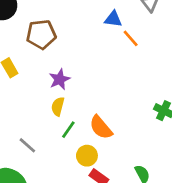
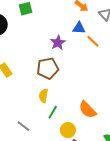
brown pentagon: (41, 34) -> (48, 68), moved
purple star: (60, 79) -> (58, 43), moved
orange semicircle: (101, 127) -> (88, 110), moved

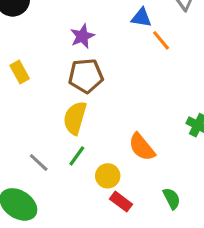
purple star: (58, 43) -> (82, 36), moved
yellow semicircle: (43, 96) -> (75, 118), size x1.5
green line: (53, 112) -> (77, 156), moved

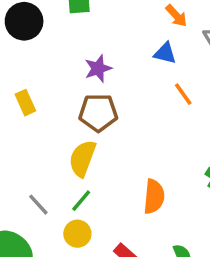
orange line: (161, 40) -> (183, 94), moved
orange semicircle: (142, 147) -> (154, 197), turned -140
yellow circle: (108, 176) -> (77, 234), moved

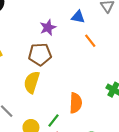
purple star: (98, 68) -> (48, 27), moved
green line: (81, 201) -> (53, 120), moved

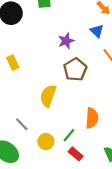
blue triangle: (78, 17) -> (97, 31), turned 32
brown pentagon: (40, 54) -> (75, 69), moved, turned -30

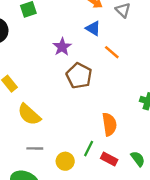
yellow semicircle: (48, 96) -> (29, 115), moved, turned -55
gray line: (22, 124) -> (35, 148), turned -32
red rectangle: (76, 154) -> (109, 159), moved

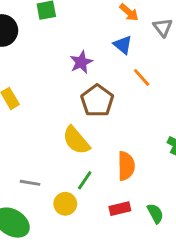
yellow semicircle: (29, 115) -> (76, 140), moved
green line: (89, 149) -> (85, 180), moved
red rectangle: (109, 159) -> (120, 209), turned -49

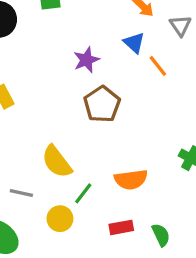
orange line: (142, 77) -> (158, 66), moved
yellow semicircle: (76, 140) -> (57, 162), moved
orange semicircle: (126, 166) -> (131, 180), turned 80

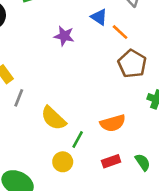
purple star: (86, 60) -> (64, 36), turned -30
brown pentagon: (102, 104) -> (132, 64), moved
gray line: (21, 193) -> (19, 98), moved, turned -72

